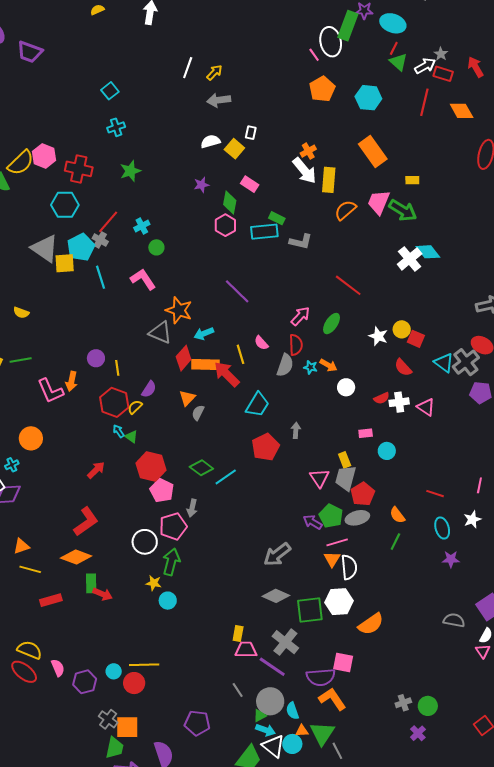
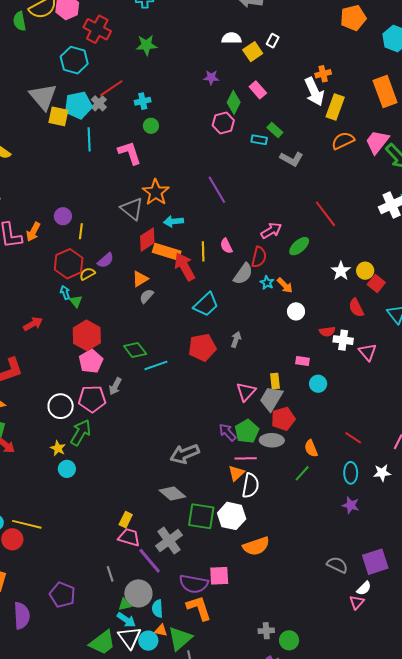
cyan rectangle: (264, 232) -> (259, 140), size x0.6
pink square: (343, 662) -> (219, 576), turned -30

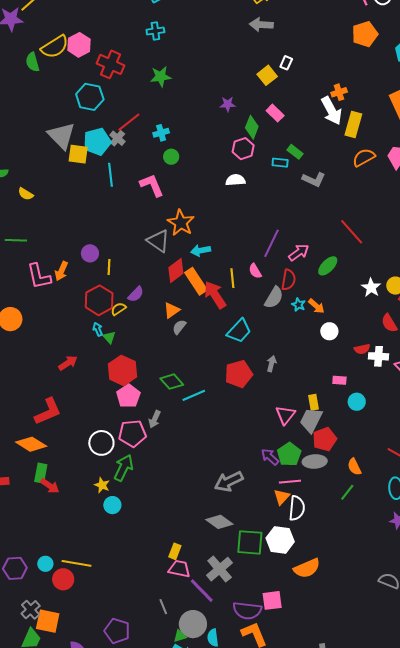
white semicircle: (231, 38) -> (235, 180), moved
purple line: (217, 190) -> (271, 243), moved, turned 60
orange rectangle: (167, 252) -> (196, 281), turned 44

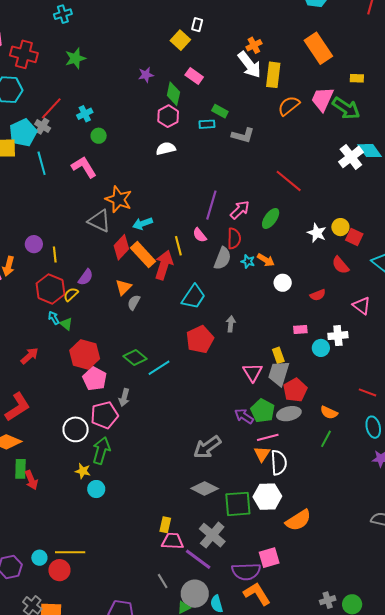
red arrow: (215, 295) -> (164, 265), turned 60
white cross: (378, 356) -> (338, 336), moved
orange semicircle: (354, 467) -> (329, 413), turned -30
red arrow: (50, 486) -> (31, 480), turned 42

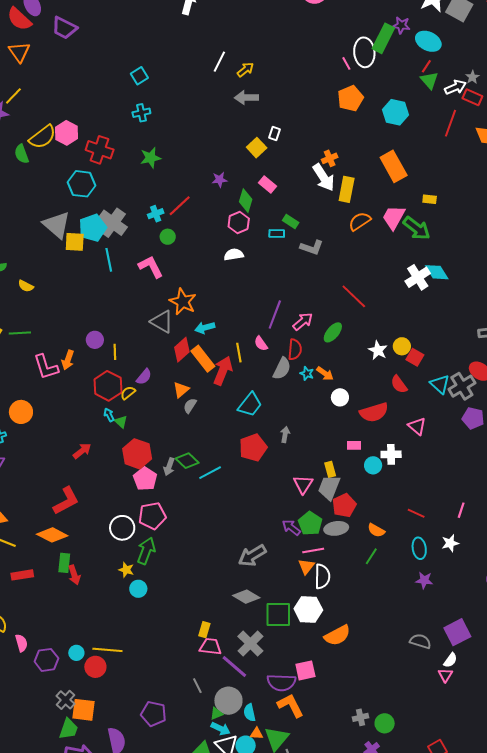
red line: (51, 108) -> (180, 206), moved
gray cross: (43, 126) -> (113, 223), size x1.8
red semicircle: (318, 295) -> (374, 412), size x1.8
gray arrow: (124, 398) -> (169, 467), moved

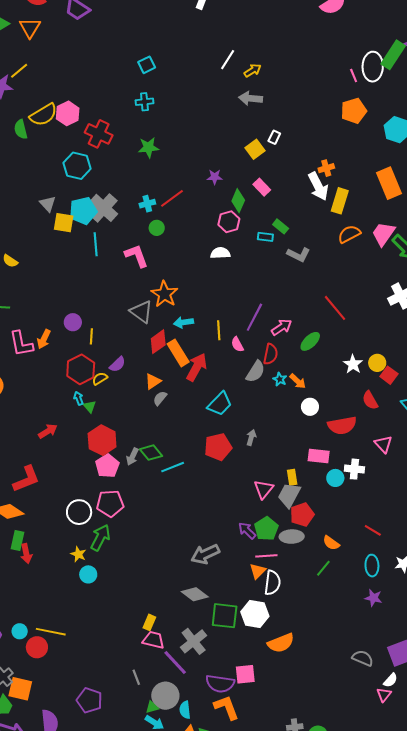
gray triangle: (57, 225) -> (48, 204), size x0.6
yellow line: (239, 353) -> (219, 330), moved
pink rectangle: (354, 445) -> (319, 456), size x1.5

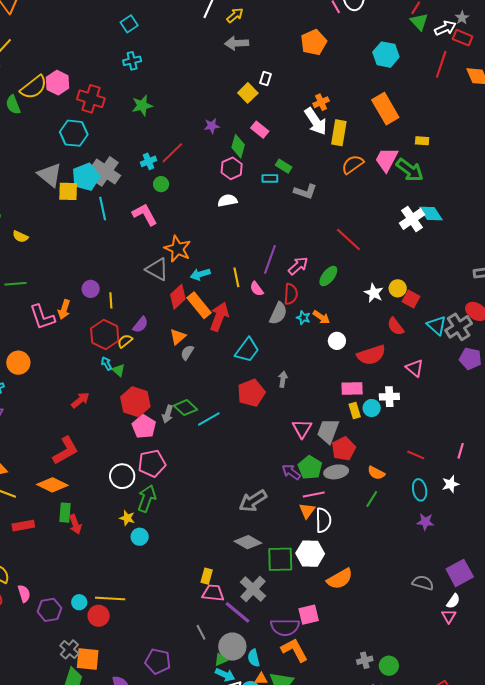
orange pentagon: (354, 111) -> (314, 42), moved
gray triangle: (48, 204) -> (50, 175), size x1.5
yellow rectangle: (292, 477) -> (355, 410), moved

